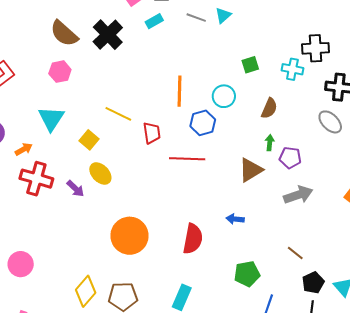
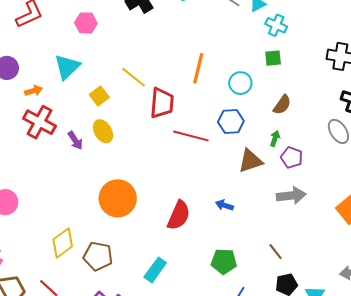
cyan cross: (292, 69) -> (276, 25), moved
blue hexagon: (203, 123) -> (231, 121), moved
red trapezoid: (152, 133) -> (162, 103), size x1.4

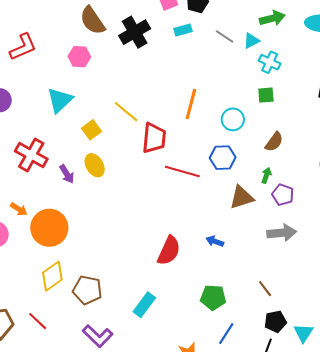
orange arrow: (33, 91) -> (19, 209), moved, turned 48
orange circle: (118, 198) -> (49, 228), moved

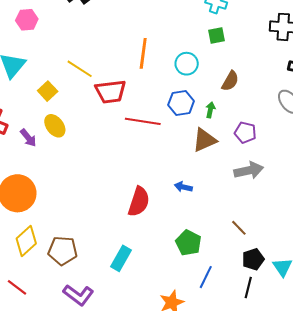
red trapezoid: (154, 138) -> (111, 92), turned 84
green arrow: (266, 175) -> (210, 110), moved
green pentagon: (213, 297) -> (188, 243), turned 30

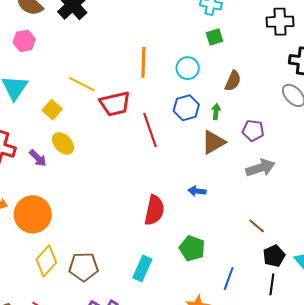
red line: (143, 121) -> (150, 130), turned 68
green pentagon: (188, 243) -> (192, 248), moved

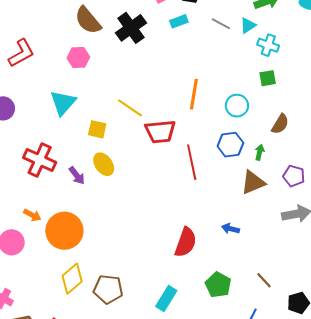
yellow square: (52, 110) -> (97, 129), turned -36
brown line: (257, 226) -> (264, 280), moved

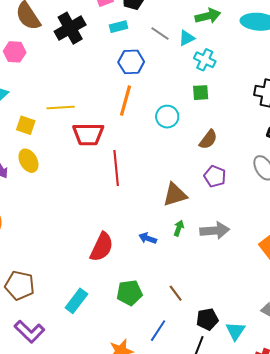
yellow line: (130, 108) -> (61, 107), turned -44
blue hexagon: (230, 145) -> (131, 62), moved
green arrow: (260, 152) -> (179, 228), moved
purple pentagon: (294, 176) -> (215, 176), moved
green pentagon: (218, 285) -> (129, 293), turned 30

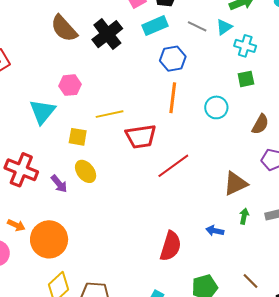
cyan rectangle: (118, 27) -> (155, 26), size x1.4
pink hexagon: (15, 52) -> (70, 85), moved
red line: (116, 168) -> (173, 166), turned 68

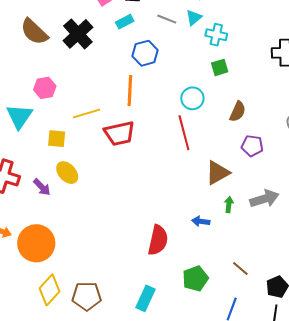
cyan rectangle: (155, 26) -> (125, 22), size x0.7
orange line: (173, 98) -> (130, 91), moved
red line: (173, 166) -> (184, 133), moved, turned -64

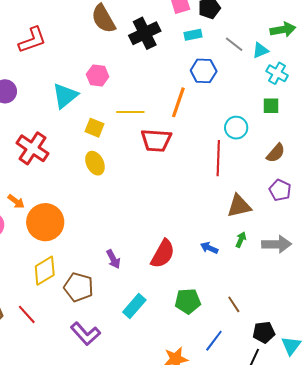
purple arrow: (42, 187) -> (113, 259), moved

